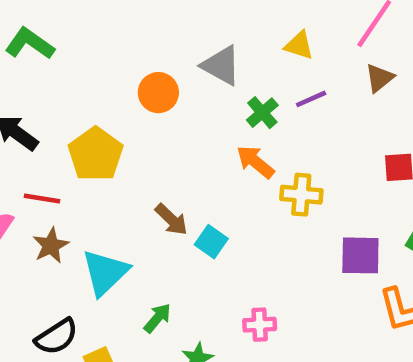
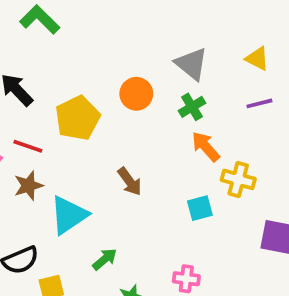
orange circle: (158, 93) -> (136, 94), moved
green cross: (262, 113) -> (192, 107), moved
cyan square: (211, 242) -> (200, 208), moved, turned 30

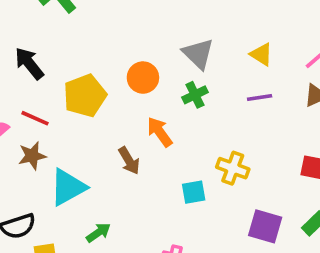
orange arrow: (206, 147) -> (160, 132), moved

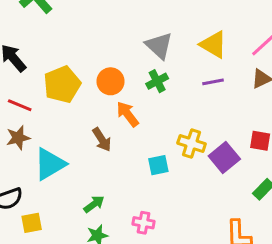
yellow triangle: (261, 54) -> (213, 45), size x1.4
orange circle: (143, 78) -> (111, 81), moved
purple square: (265, 226) -> (224, 158), moved, turned 36
green arrow: (98, 233) -> (94, 204), moved

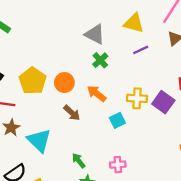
orange circle: (111, 81) -> (64, 83), moved
orange arrow: (128, 114) -> (97, 93), moved
cyan triangle: (50, 164) -> (39, 140), turned -30
green arrow: (94, 204) -> (79, 161), turned -77

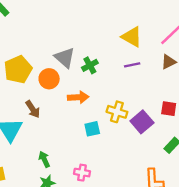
gray triangle: (95, 34) -> (65, 58), moved
orange arrow: (97, 93) -> (78, 97), turned 126
brown arrow: (72, 113) -> (33, 109), moved

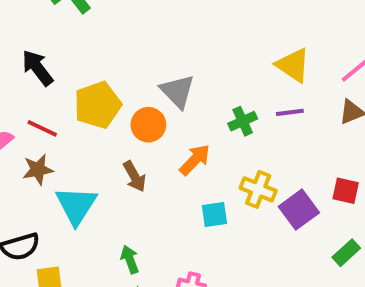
green cross: (90, 65) -> (243, 121), moved
orange arrow: (78, 97) -> (195, 160), turned -48
brown arrow: (33, 109) -> (134, 176), moved

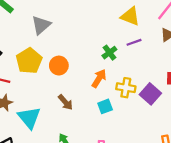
gray triangle: (177, 91) -> (41, 25), moved, turned 45
orange arrow: (195, 160) -> (99, 78), moved
brown arrow: (134, 176) -> (65, 102), moved

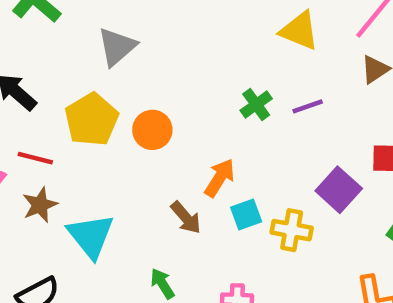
purple line: (134, 42) -> (308, 106), moved
orange arrow: (99, 78) -> (220, 178), moved
yellow cross: (126, 88) -> (292, 230), moved
brown arrow: (65, 102) -> (186, 218), moved

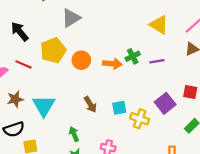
orange arrow: (220, 178) -> (112, 64), moved, turned 54
brown star: (40, 205) -> (15, 99), moved

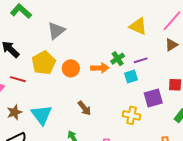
purple square: (165, 103) -> (153, 98), turned 30
cyan square: (119, 108) -> (131, 76), moved

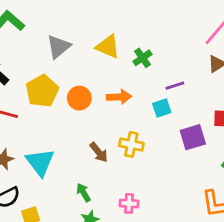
yellow triangle: (138, 26) -> (108, 47), moved
green cross: (118, 59) -> (142, 58), moved
yellow cross: (132, 115) -> (131, 144), moved

